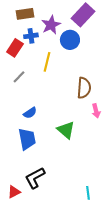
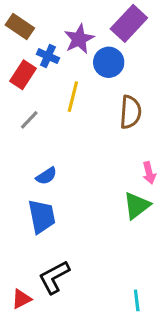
brown rectangle: (25, 14) -> (20, 26), moved, turned 42
blue cross: (31, 36) -> (48, 56), turned 32
brown semicircle: (84, 88) -> (130, 112), moved
green triangle: (66, 130) -> (137, 206), moved, turned 42

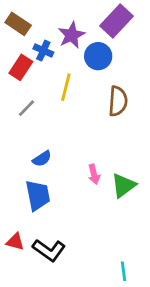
pink arrow: (149, 173) -> (94, 174), moved
black L-shape: (54, 277) -> (49, 250), turned -116
red triangle: (21, 299) -> (15, 242), moved, turned 42

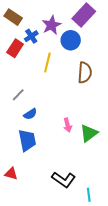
blue cross: (43, 51) -> (31, 36), turned 32
gray line: (26, 108) -> (18, 95), moved
black L-shape: (49, 250) -> (64, 180), moved

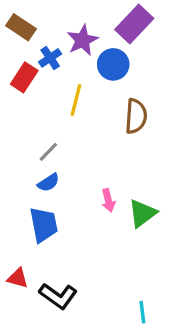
gray line: (18, 95) -> (48, 152), moved
black L-shape: (64, 180) -> (58, 296), moved

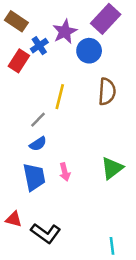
yellow line: (76, 100) -> (60, 97), moved
pink arrow: (108, 200) -> (65, 172), moved

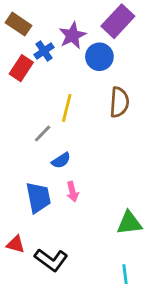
blue semicircle: (38, 144) -> (61, 160), moved
green triangle: (112, 168) -> (129, 223), moved, turned 30

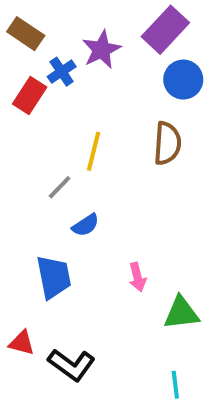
blue circle: (99, 57) -> (183, 80), moved
pink arrow: (72, 192) -> (137, 277), moved

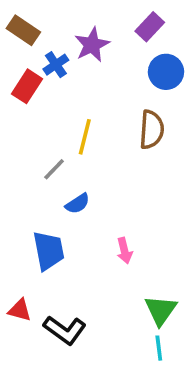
purple rectangle: (165, 30) -> (150, 27), size x0.7
green triangle: (181, 313) -> (161, 310), moved, turned -48

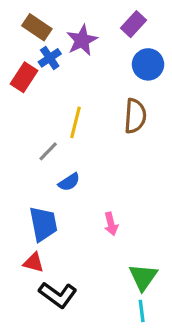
brown rectangle: (23, 30) -> (37, 27), moved
red triangle: (20, 310) -> (34, 263), moved

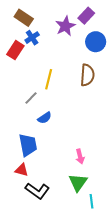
purple star: (82, 40) -> (65, 26), moved
pink arrow: (111, 224) -> (80, 156), moved
green triangle: (143, 277) -> (78, 182), moved

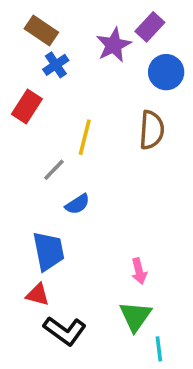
red rectangle: (15, 50) -> (27, 106), moved

